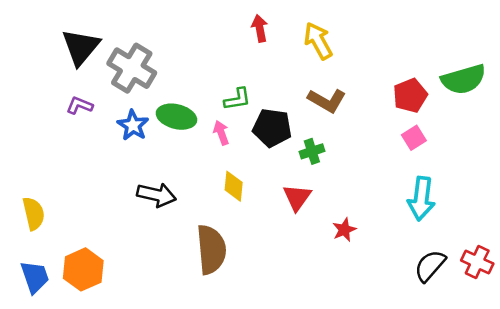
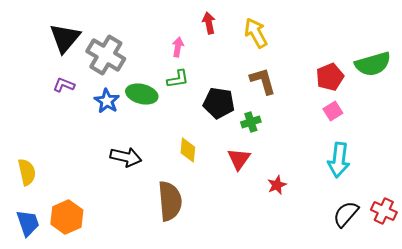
green L-shape: (237, 99) -> (178, 79), moved
brown L-shape: (327, 100) -> (263, 81), turned -136
pink arrow: (221, 133) -> (178, 47), moved, turned 30

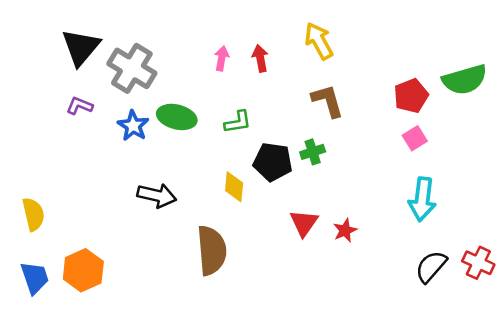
red arrow: (209, 23) -> (260, 58), moved
green L-shape: (178, 79) -> (238, 122), moved
black pentagon: (219, 103) -> (273, 162), moved
red triangle: (239, 159) -> (304, 223), moved

